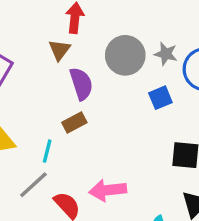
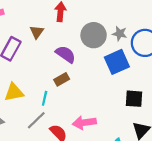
brown triangle: (59, 50) -> (37, 32), moved
purple semicircle: (81, 84) -> (66, 54), turned -36
blue square: (160, 98) -> (117, 62), size x1.6

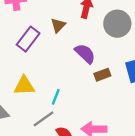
gray circle: (94, 35) -> (117, 24), moved
brown rectangle: (62, 79) -> (102, 75), moved

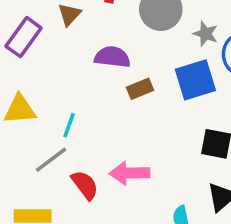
purple semicircle: (85, 54) -> (112, 57), turned -35

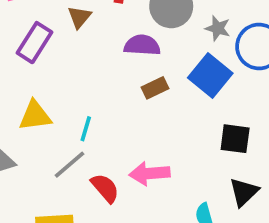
purple semicircle: (112, 57) -> (142, 45), moved
blue square: (195, 80) -> (210, 76), turned -30

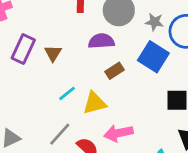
brown triangle: (79, 17) -> (53, 53), moved
yellow triangle: (35, 116) -> (95, 103), moved
cyan line: (86, 129) -> (67, 93), moved, turned 42

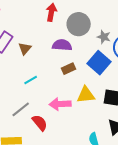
yellow triangle: (95, 103) -> (86, 95), moved
pink arrow: (118, 133) -> (60, 104), moved

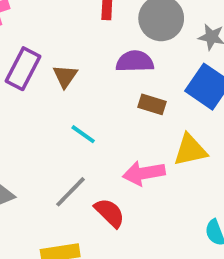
brown rectangle: (69, 69) -> (152, 104), turned 48
cyan line: (31, 80) -> (83, 134), turned 72

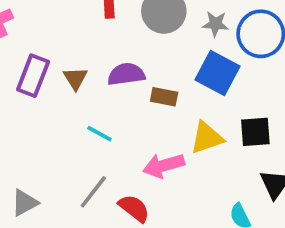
purple semicircle: (135, 61) -> (126, 74), moved

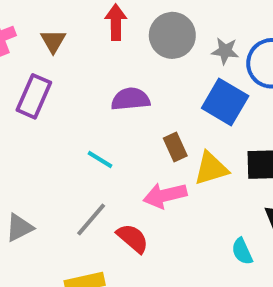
brown triangle: (75, 78) -> (53, 41), moved
brown rectangle: (164, 97) -> (175, 147), moved, turned 52

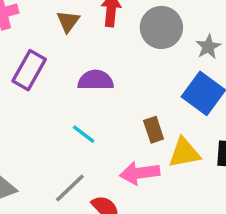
brown triangle: (53, 41) -> (68, 21), moved
gray star: (225, 51) -> (208, 47), turned 30
purple semicircle: (130, 99) -> (96, 80), moved

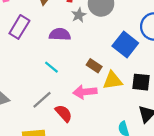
gray star: (208, 47) -> (79, 15), moved
brown rectangle: (154, 130) -> (94, 66), turned -40

